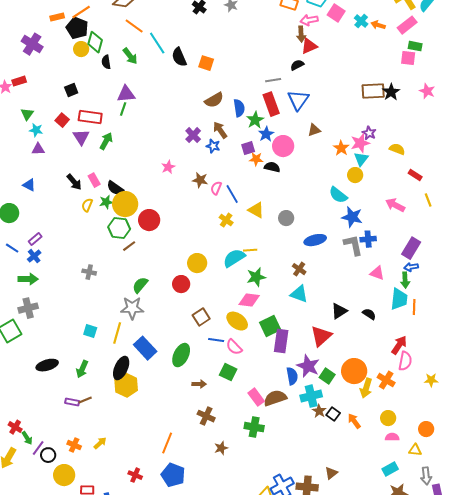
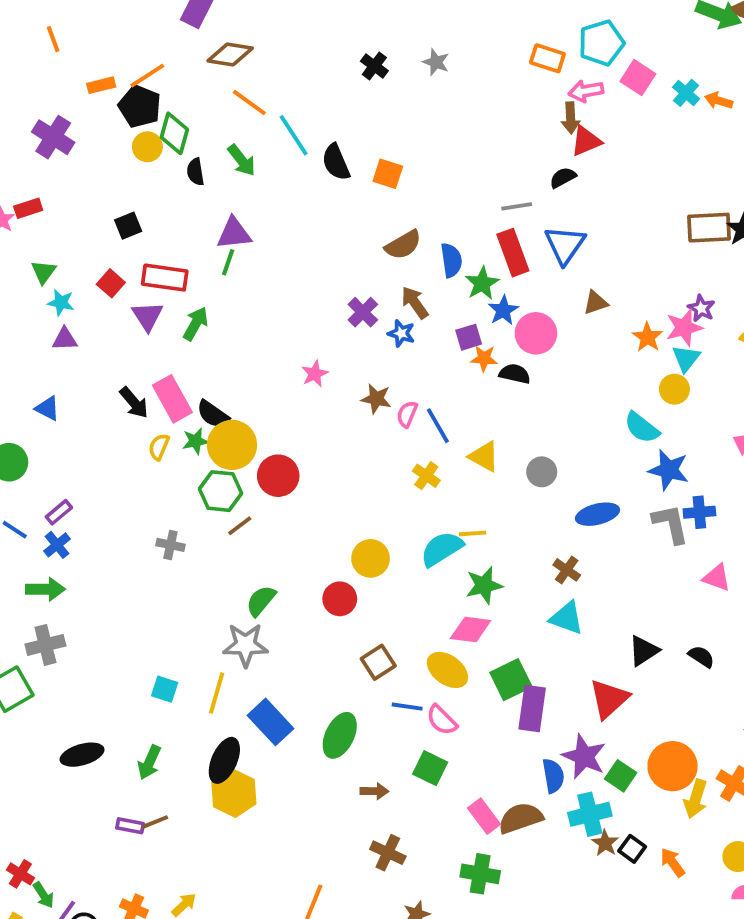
pink rectangle: (94, 180) -> (172, 399), size x1.6
gray cross: (89, 272) -> (170, 545), moved

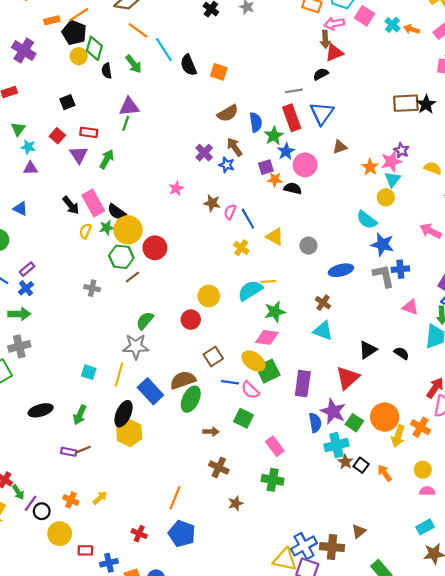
red rectangle: (165, 278) -> (89, 132), size x0.7
green square: (511, 680) -> (268, 371), moved
brown semicircle: (521, 818) -> (183, 380), moved

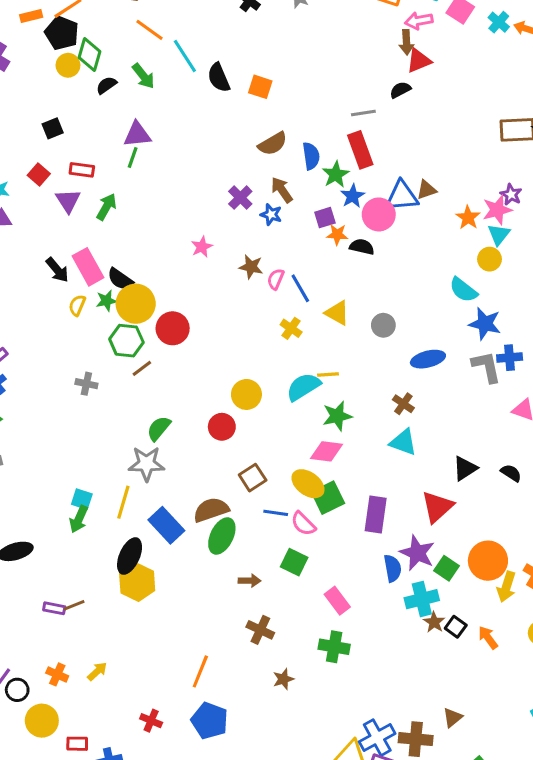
black semicircle: (107, 71) -> (106, 85), turned 64
blue triangle: (322, 113) -> (402, 196), moved, turned 50
green arrow: (80, 415) -> (79, 519), moved

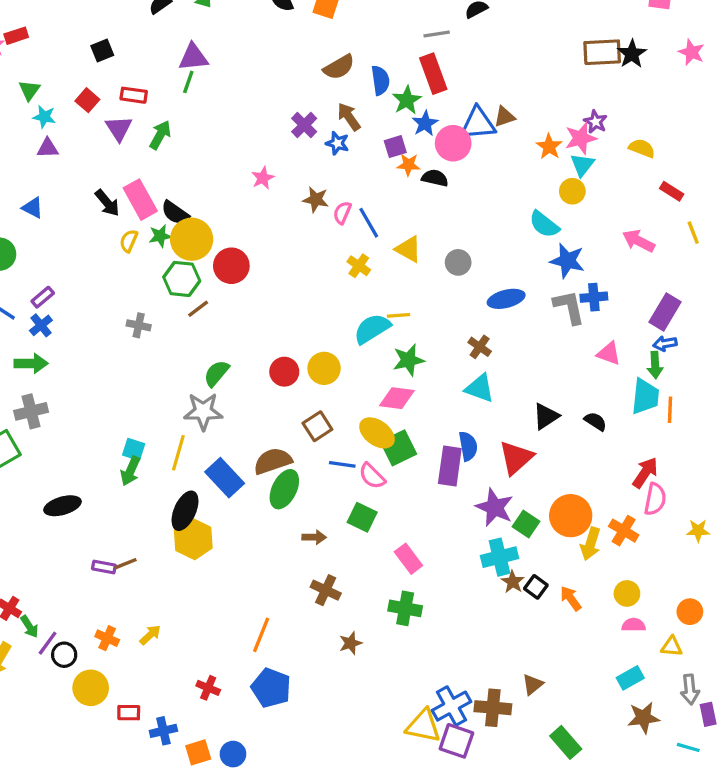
yellow circle: (246, 394) -> (324, 368), moved
blue semicircle: (393, 568) -> (468, 446), moved

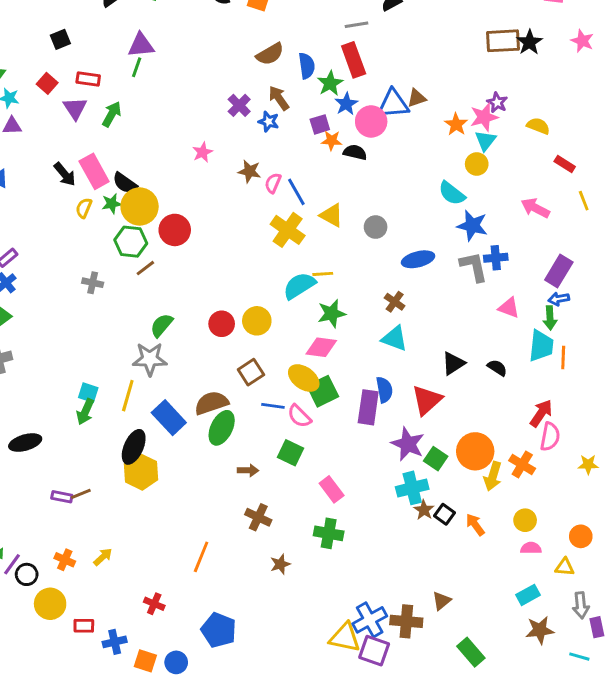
yellow cross: (359, 266) -> (288, 230), size x1.6
blue pentagon: (271, 688) -> (219, 630), moved
orange square: (198, 752) -> (145, 661), turned 35

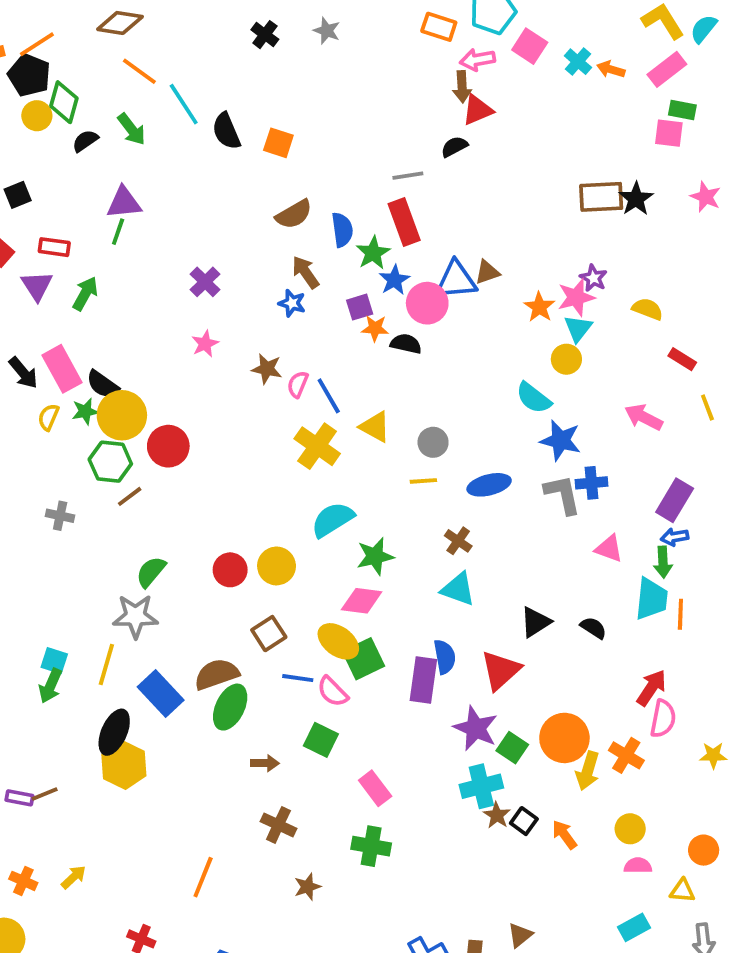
purple cross: (239, 105) -> (205, 282), moved
yellow line: (323, 274) -> (423, 481), moved

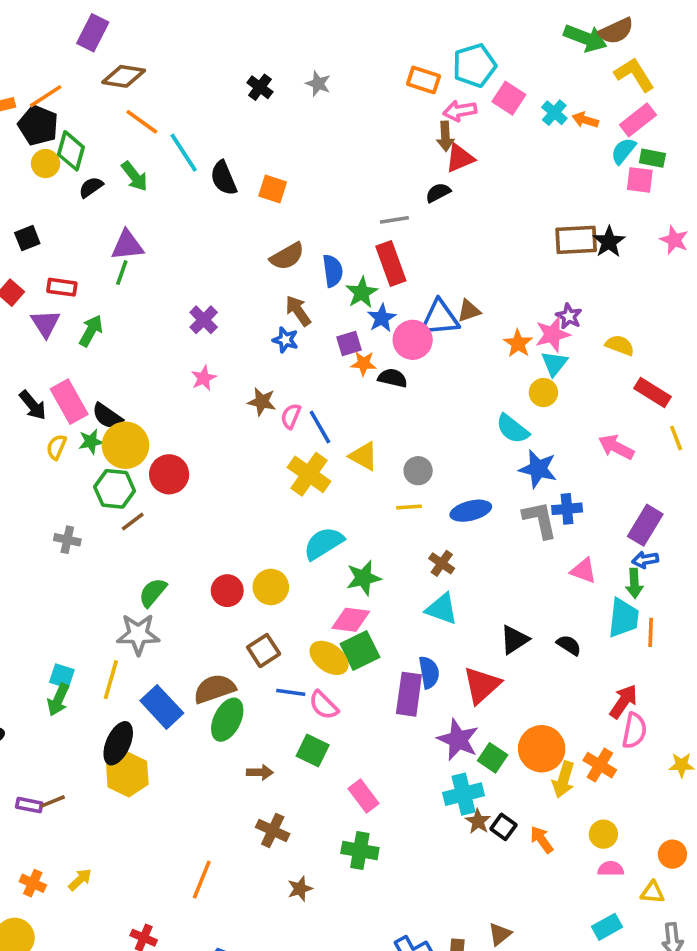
cyan semicircle: (704, 29) -> (623, 151), moved
red rectangle: (682, 359) -> (652, 393), size x1.4
green square: (363, 659) -> (360, 651), moved

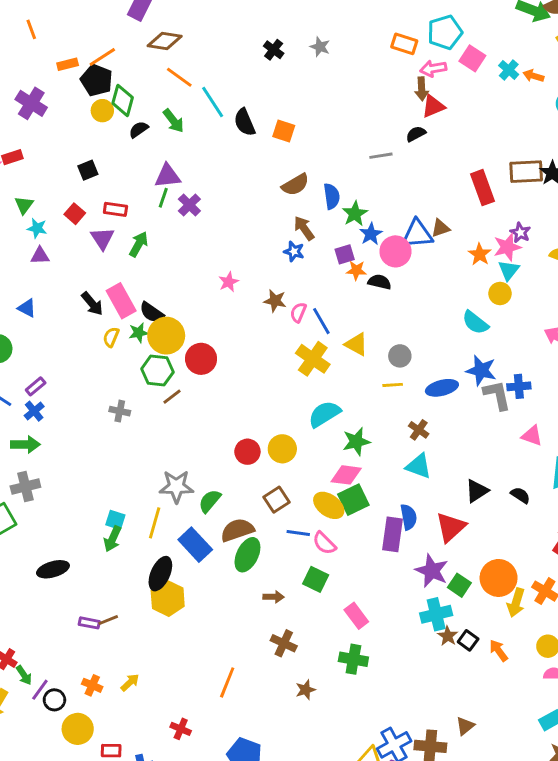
red rectangle: (391, 264) -> (483, 188), moved
purple cross: (204, 320) -> (189, 205), moved
blue star: (538, 469) -> (481, 370), moved
green semicircle: (153, 592) -> (210, 501), moved

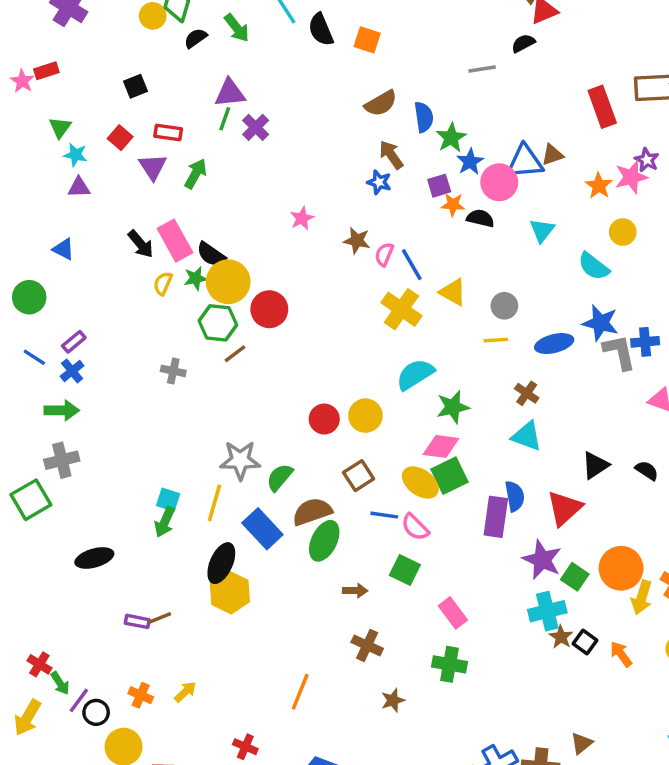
cyan triangle: (509, 270) -> (542, 230), moved

